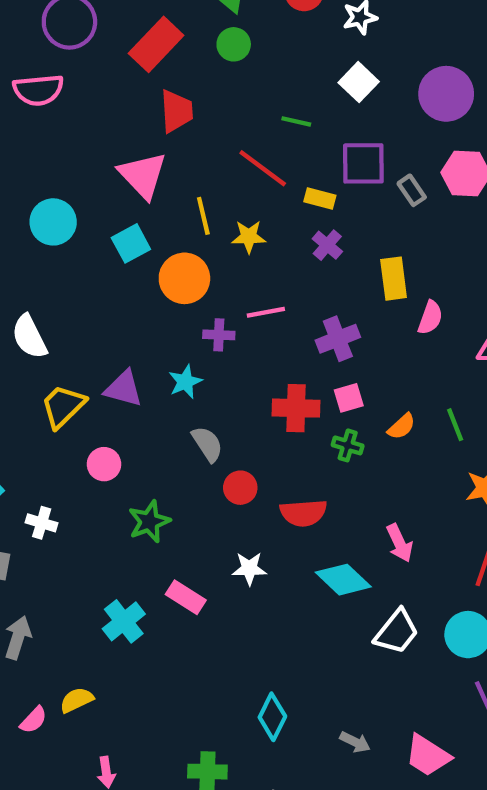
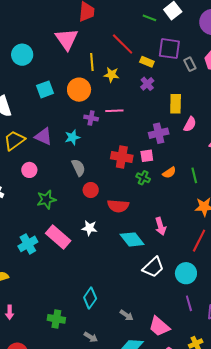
green line: (296, 121) -> (149, 18), moved
cyan square: (131, 243) -> (45, 89), moved
purple cross: (338, 339) -> (159, 133), moved
pink rectangle: (186, 597) -> (58, 237), size x1.4

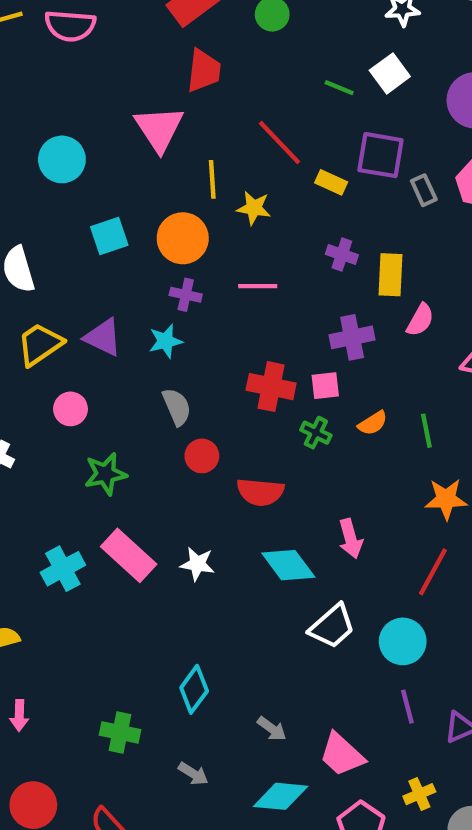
purple cross: (147, 84) -> (342, 255), moved, turned -32
purple cross: (91, 118) -> (186, 295), moved
white star: (89, 228) -> (197, 564), moved

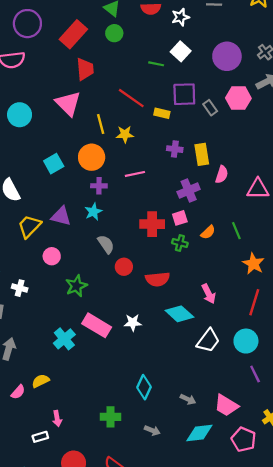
cyan circle: (62, 159) -> (20, 115), moved
orange star: (446, 499) -> (253, 264), turned -30

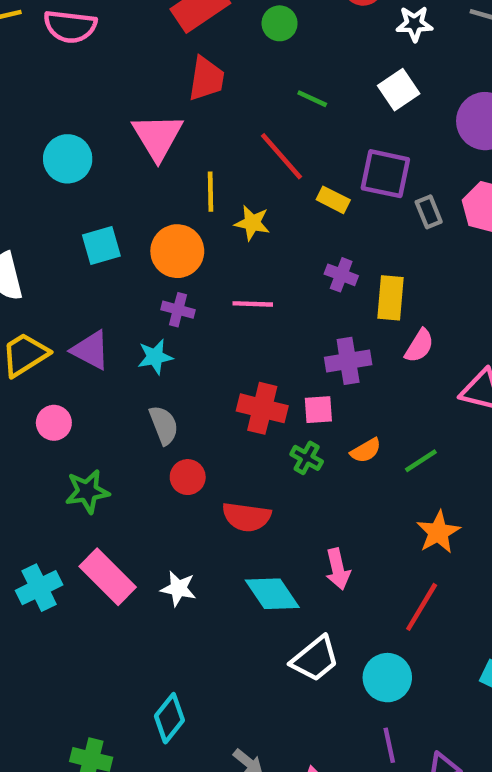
green line: (156, 64) -> (312, 99), moved
cyan circle: (20, 115) -> (68, 159), moved
green line: (236, 231) -> (421, 461), turned 66

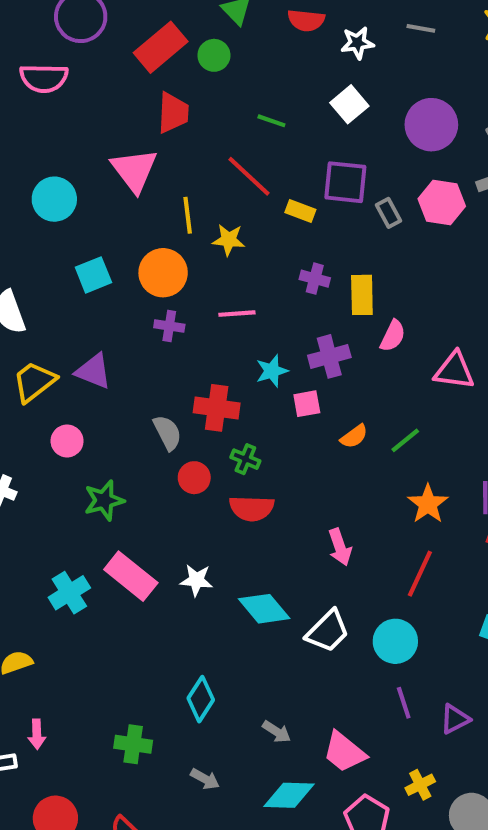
green circle: (280, 23) -> (214, 55), moved
cyan star: (155, 357) -> (272, 371), moved
red cross: (262, 408) -> (217, 408), moved
green cross: (307, 458) -> (245, 459), moved
cyan diamond: (272, 594) -> (264, 609), moved

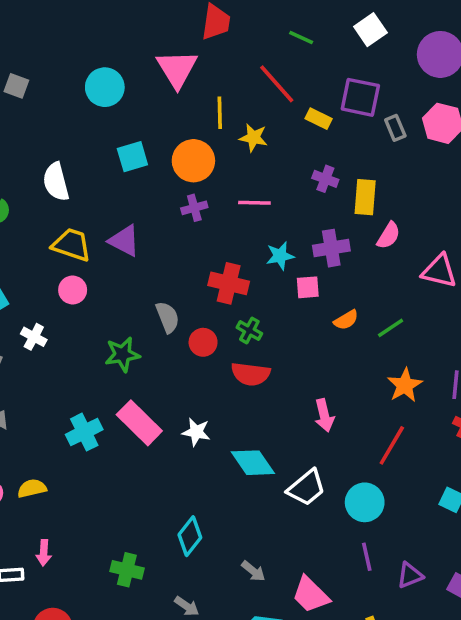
purple cross: (169, 326) -> (194, 208), turned -30
yellow trapezoid: (34, 382) -> (72, 245), turned 51
gray semicircle: (167, 433) -> (168, 317), moved
pink circle: (67, 441) -> (73, 290), moved

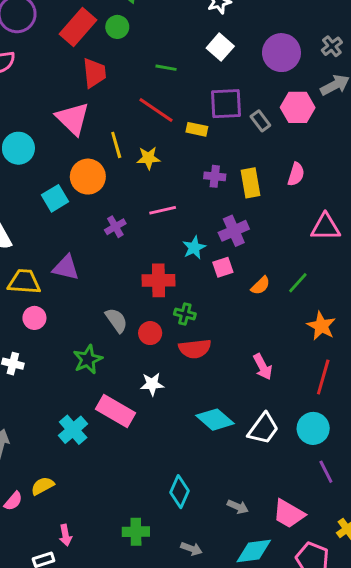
orange circle: (193, 161) -> (88, 177), moved
pink semicircle: (389, 236) -> (296, 174), moved
white star: (196, 432) -> (152, 384), moved

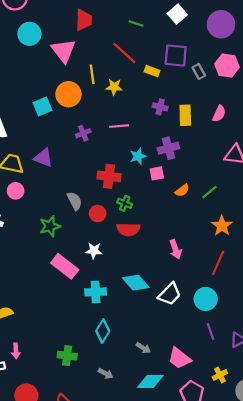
cyan circle: (18, 148) -> (29, 34), moved
cyan cross: (73, 430) -> (96, 292), moved, turned 30

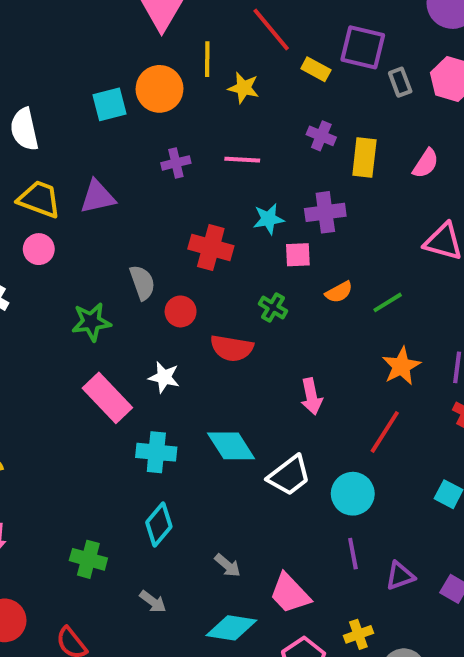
purple triangle: (43, 158) -> (98, 197), turned -42
green cross: (125, 203) -> (273, 307), moved

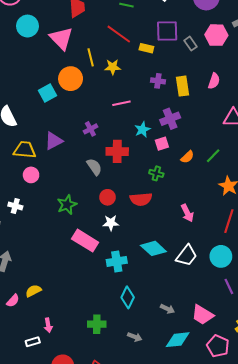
purple cross: (176, 163) -> (90, 129), moved
gray semicircle: (142, 283) -> (94, 167), moved
red circle: (181, 311) -> (108, 197), moved

